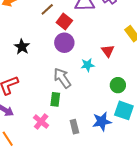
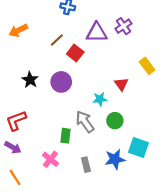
purple circle: (64, 43) -> (61, 82), moved
gray arrow: (62, 78) -> (85, 122), moved
green circle: (118, 85) -> (115, 121), moved

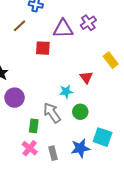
brown line: (57, 40) -> (20, 26), moved
red square: (75, 53) -> (43, 48), turned -35
purple circle: (61, 82) -> (15, 98), moved
pink cross: (50, 159) -> (30, 148), moved

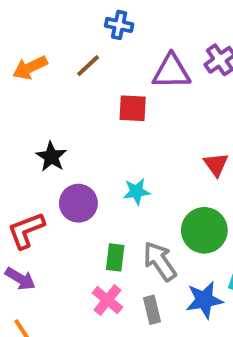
cyan star: (66, 92) -> (137, 192), moved
green circle: (80, 112) -> (204, 230), size x1.5
gray arrow: (52, 113) -> (160, 261), moved

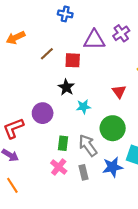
brown line: (88, 66) -> (47, 54), moved
black star: (51, 157) -> (66, 87), moved
cyan star: (137, 192) -> (83, 107), moved

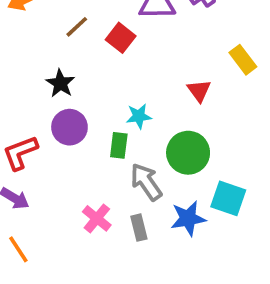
red square: (73, 60) -> (121, 38), turned 35
black star: (66, 87) -> (60, 83), moved
green rectangle: (63, 143) -> (119, 145), moved

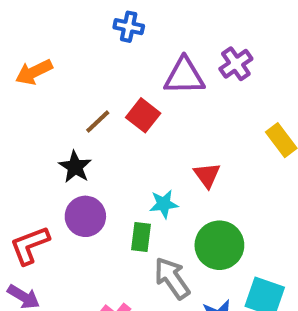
brown line: (77, 27) -> (98, 122), moved
red triangle: (199, 91) -> (207, 175), moved

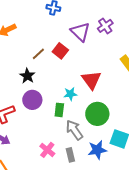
purple triangle: (184, 76) -> (80, 32), turned 45
red triangle: (207, 175) -> (91, 80), size x1.5

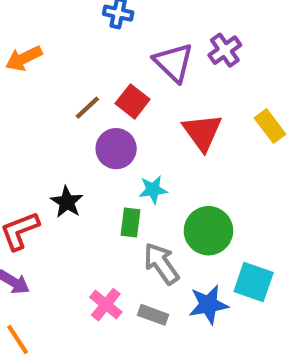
black star: (27, 76) -> (67, 202), moved
red triangle: (91, 80) -> (202, 132), moved
purple circle: (32, 100) -> (116, 149), moved
gray rectangle: (70, 155) -> (153, 315), turned -56

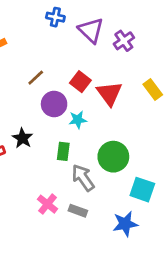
purple triangle: (174, 62) -> (91, 30), moved
red square: (133, 101) -> (80, 82), moved
cyan star: (153, 190) -> (78, 120), moved
blue star: (208, 305) -> (125, 224), moved

